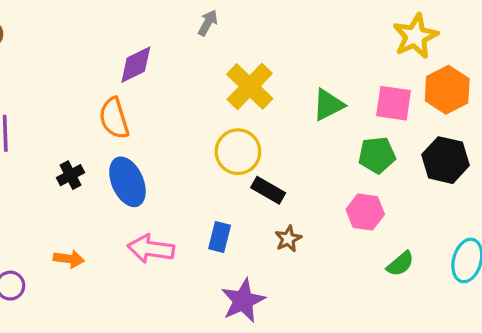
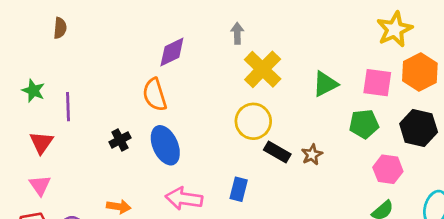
gray arrow: (208, 23) -> (237, 33), moved, turned -30
pink hexagon: (365, 212) -> (388, 169), moved
brown star: (288, 239) -> (312, 155), moved

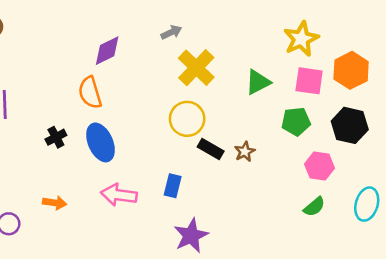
yellow star: (395, 29) -> (301, 39), moved
gray arrow: (237, 33) -> (171, 32), turned 66

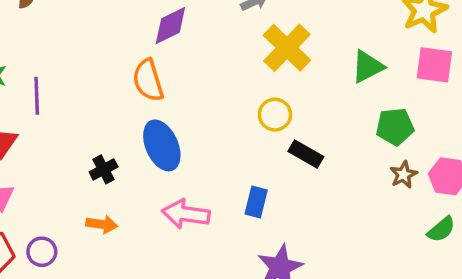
yellow circle: (187, 119) -> (275, 115), size x0.7
green pentagon: (296, 121) -> (395, 127), moved
black cross: (56, 137) -> (104, 169), moved
brown star: (245, 152) -> (404, 175), moved

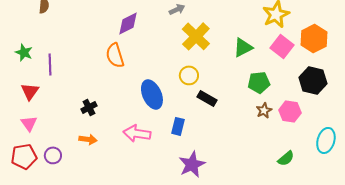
pink square: (434, 65) -> (282, 46), turned 30
blue ellipse: (162, 145) -> (152, 94), moved
green semicircle: (441, 229) -> (286, 158), moved

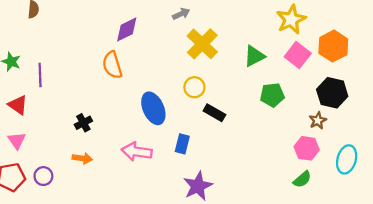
red triangle: (30, 91) -> (18, 105), turned -30
brown star: (264, 110) -> (318, 121), moved
pink hexagon: (290, 111) -> (307, 148), moved

